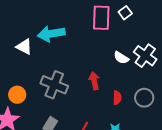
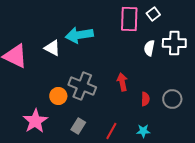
white cross: (145, 56) -> (174, 43), moved, turned -35
white semicircle: (121, 58) -> (149, 48), moved, turned 70
orange circle: (17, 95) -> (58, 96), moved

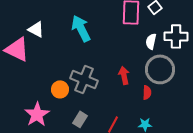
cyan arrow: (79, 35) -> (81, 28), turned 72
white triangle: (52, 48) -> (36, 29), moved
gray circle: (172, 99) -> (160, 69), moved, size x1.5

